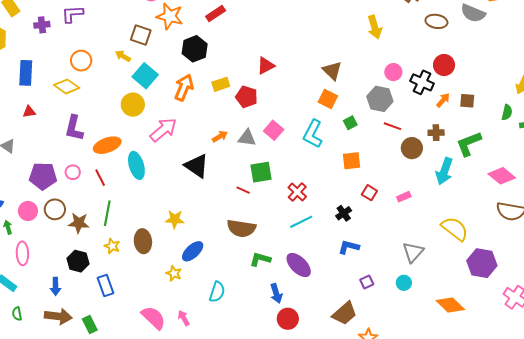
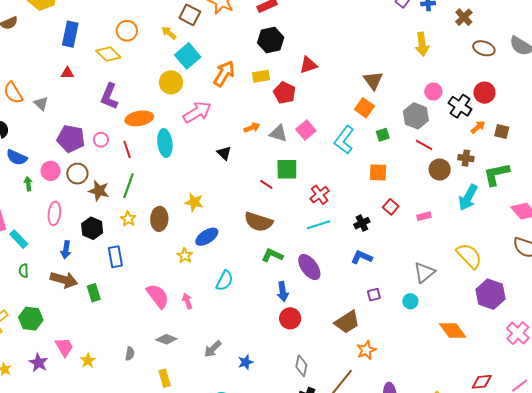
black hexagon: (195, 49) -> (271, 40), moved
black triangle: (197, 166) -> (224, 153), size x0.6
pink ellipse: (22, 253) -> (54, 213), moved

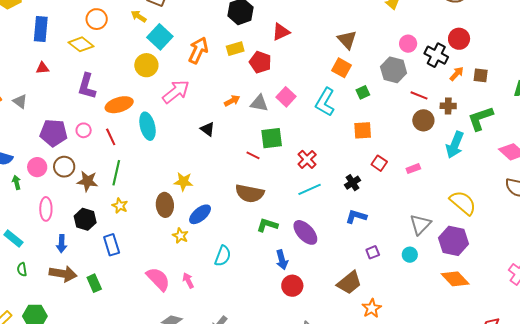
red line: (424, 145) -> (419, 95), moved
brown ellipse: (159, 219) -> (165, 205), moved
purple hexagon: (491, 294) -> (454, 241), moved

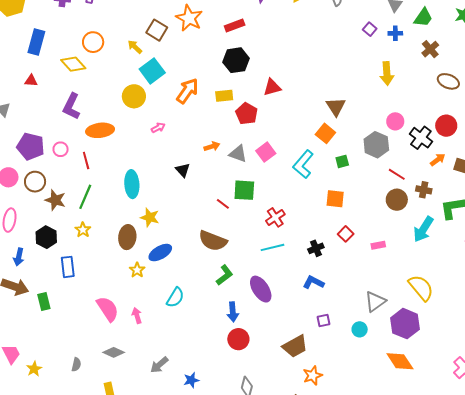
pink arrow: (176, 92) -> (158, 128), size x0.5
cyan ellipse: (147, 126) -> (132, 184), moved
green L-shape: (267, 225) -> (224, 275), turned 115

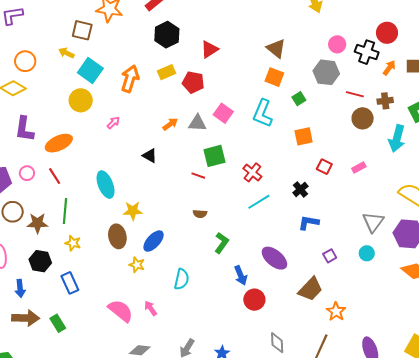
brown semicircle: (213, 241) -> (200, 214), size x0.5
purple ellipse: (261, 289) -> (274, 258), moved

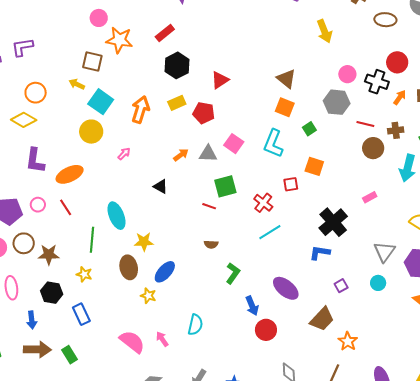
orange square: (304, 136) -> (314, 166), turned 30
red square: (324, 167) -> (291, 184), moved, turned -35
black cross: (300, 189) -> (333, 222), moved, size x1.8
green line: (65, 211) -> (92, 240), moved
cyan semicircle: (182, 279) -> (195, 325), moved

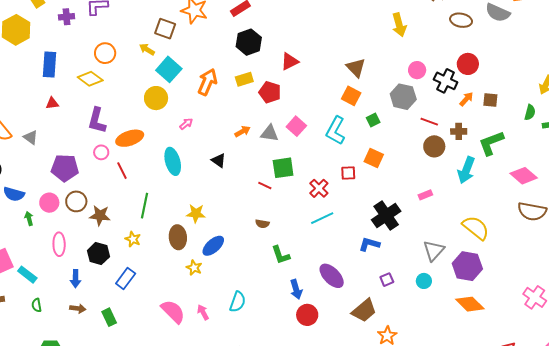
pink circle: (38, 205) -> (101, 152), moved
cyan ellipse: (117, 216) -> (173, 161), moved
green L-shape: (233, 273) -> (281, 255), turned 120
blue rectangle: (81, 314) -> (126, 278), turned 55
brown arrow: (37, 349) -> (78, 308), size x0.6

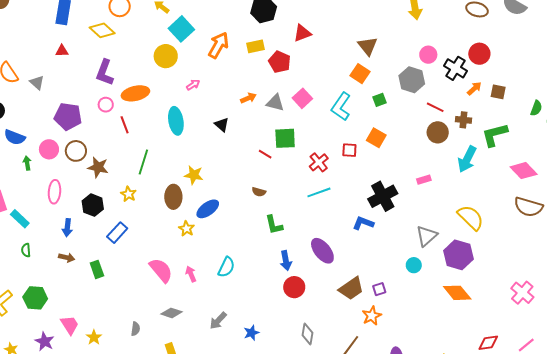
purple square: (387, 280) -> (379, 289), moved

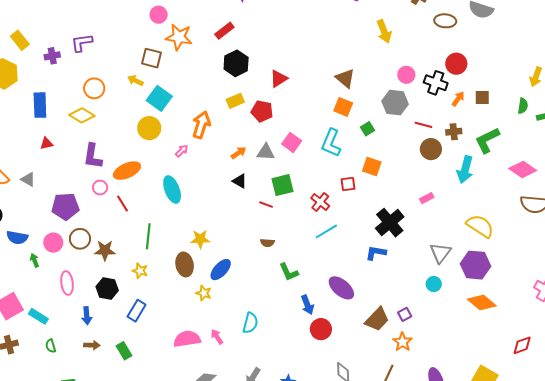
orange arrow: (218, 45) -> (201, 125), moved
black triangle: (222, 125) -> (240, 181), moved
pink semicircle: (161, 270) -> (187, 339), turned -48

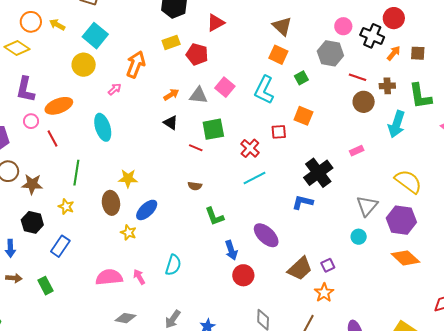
yellow arrow: (136, 81) -> (57, 25), moved
green L-shape: (487, 140) -> (420, 96), turned -76

